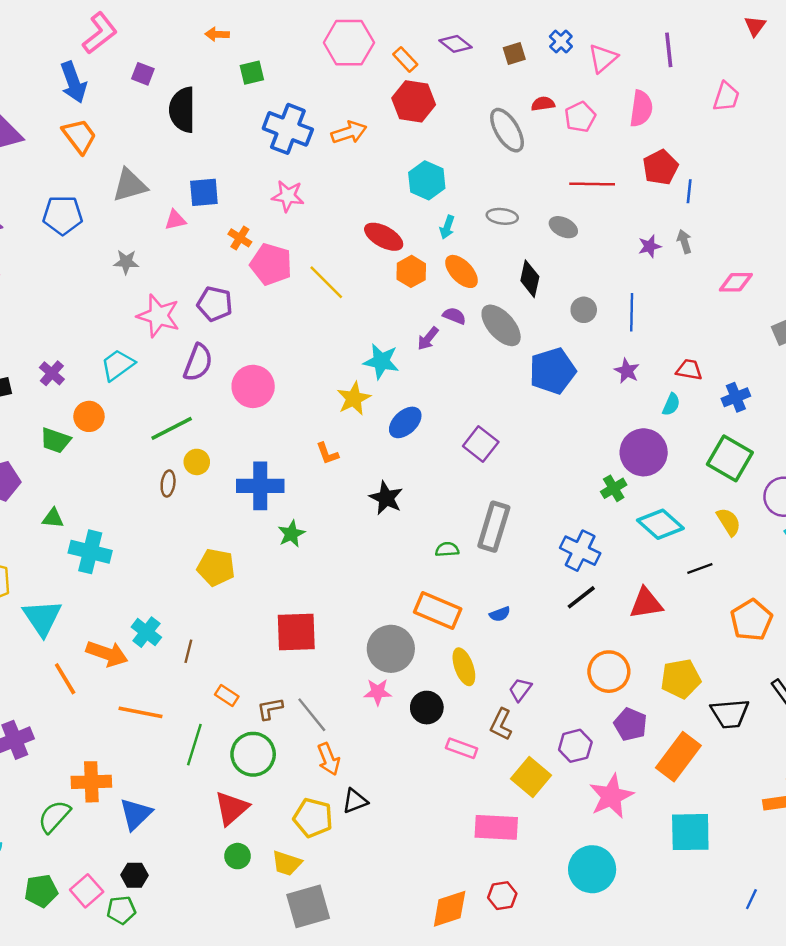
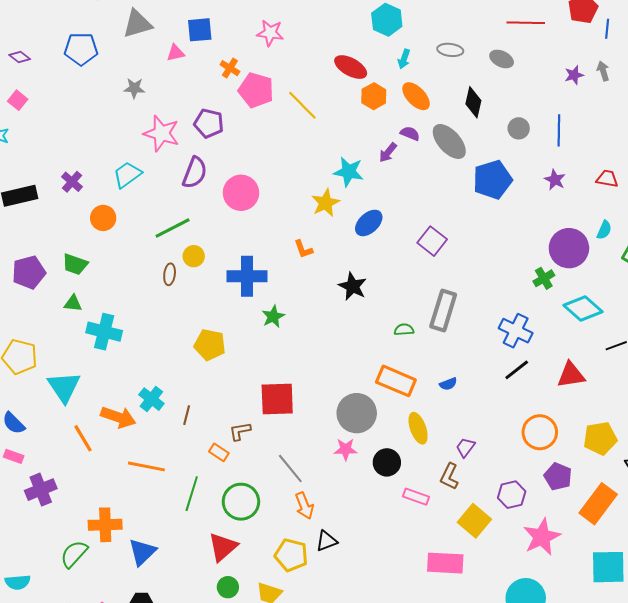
cyan semicircle: (671, 404) -> (604, 230), moved
green trapezoid: (55, 440) -> (75, 264), moved
brown L-shape: (270, 709) -> (240, 431), moved

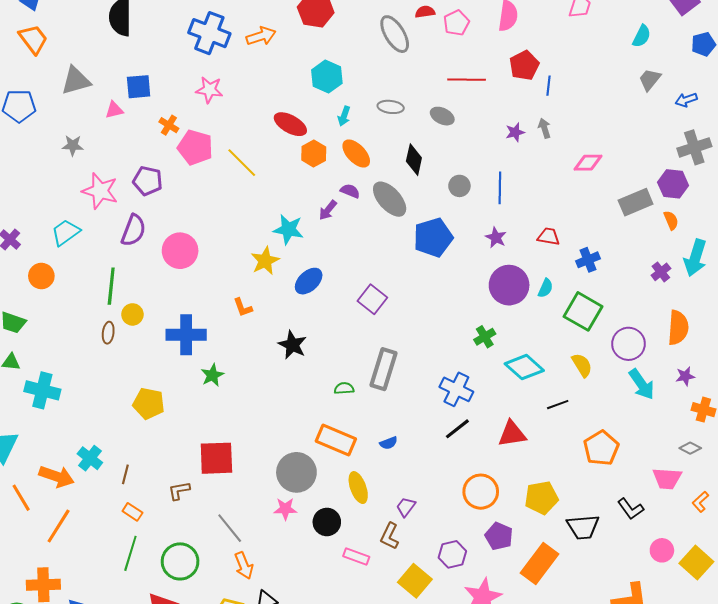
green line: (173, 228) -> (111, 286), turned -57
purple circle: (569, 248) -> (509, 285), moved
orange rectangle: (219, 452) -> (132, 512), moved
orange line: (146, 466) -> (59, 526), moved, turned -69

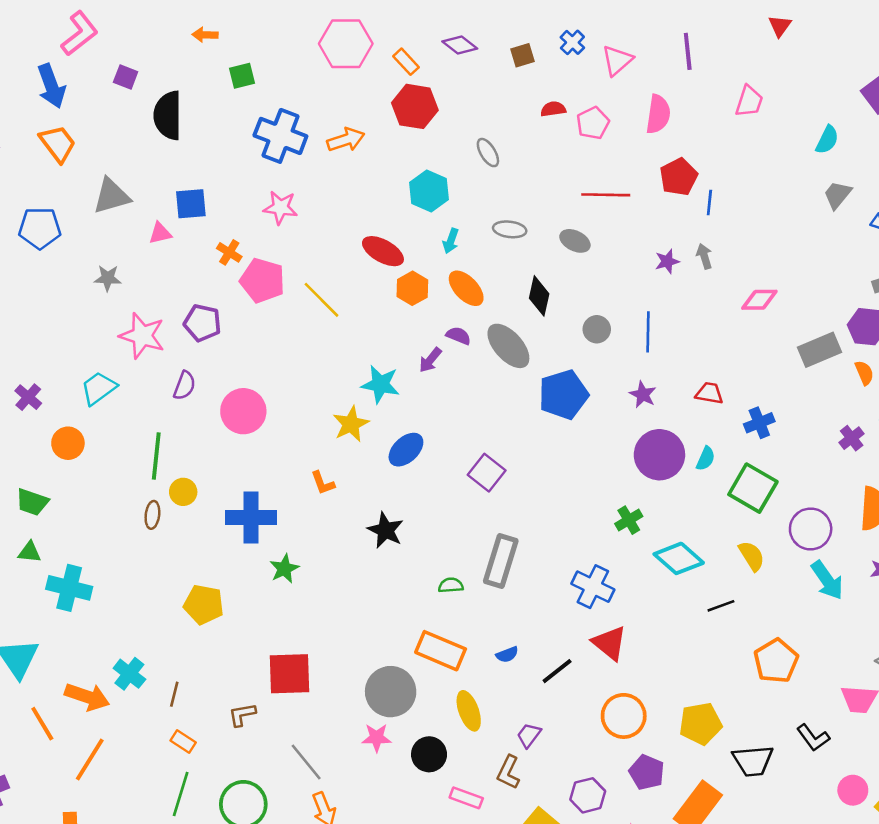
gray ellipse: (395, 34) -> (488, 153), moved, size x0.6
purple semicircle: (133, 230) -> (184, 386), size x0.7
black line: (457, 429) -> (557, 671), moved
red triangle: (512, 434) -> (610, 643), moved, turned 48

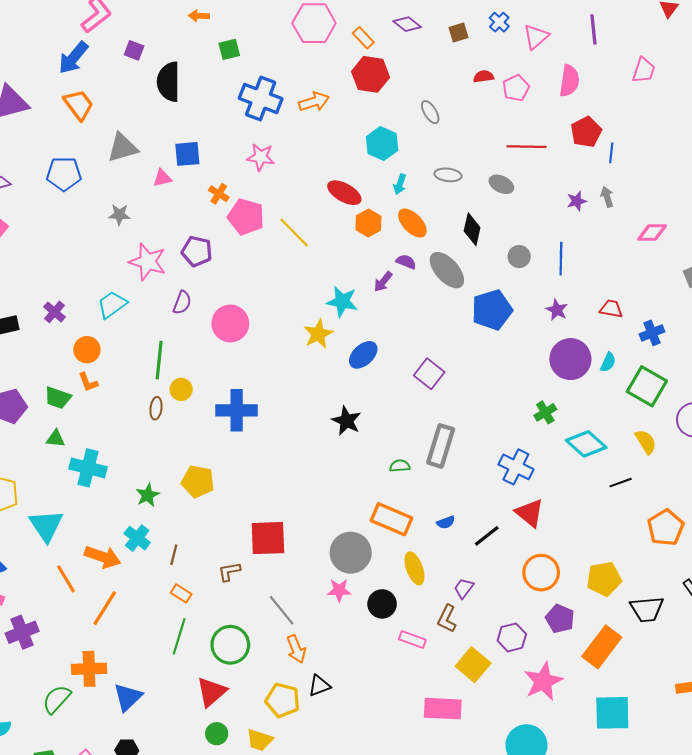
blue arrow: (51, 86) -> (73, 58), turned 60
orange L-shape: (323, 483) -> (88, 382), moved
green star: (284, 569) -> (148, 495), moved

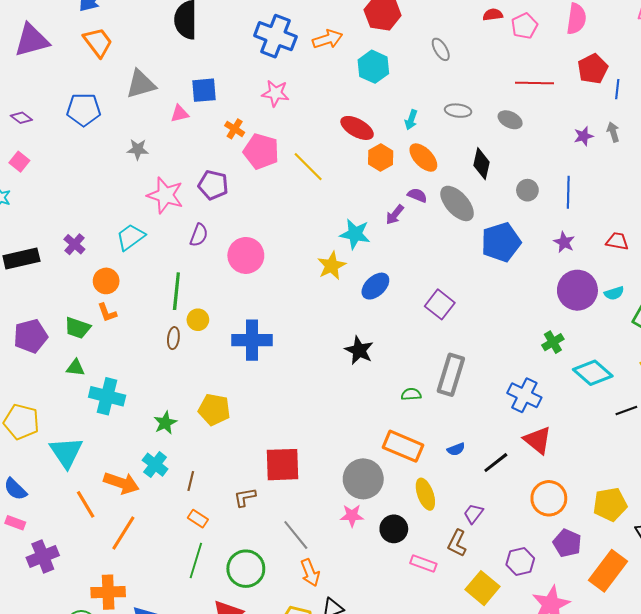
cyan hexagon: (382, 143) -> (373, 67), moved
cyan semicircle: (608, 362) -> (614, 293), turned 48

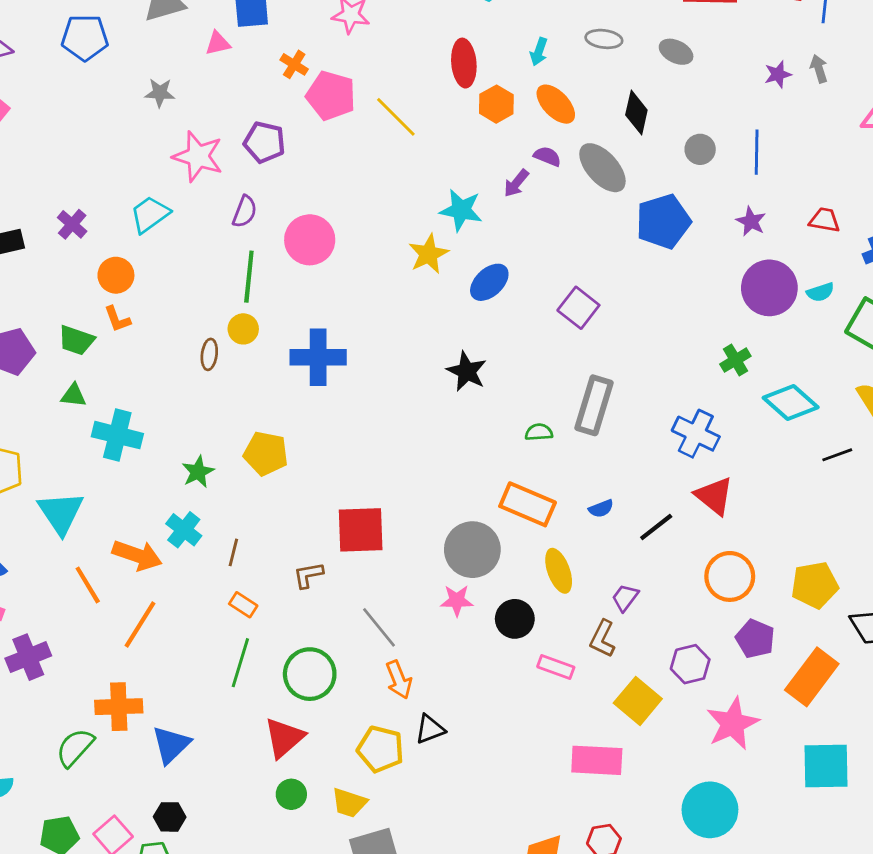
red ellipse: (357, 128) -> (464, 63), turned 56
green line: (176, 291) -> (249, 277), moved

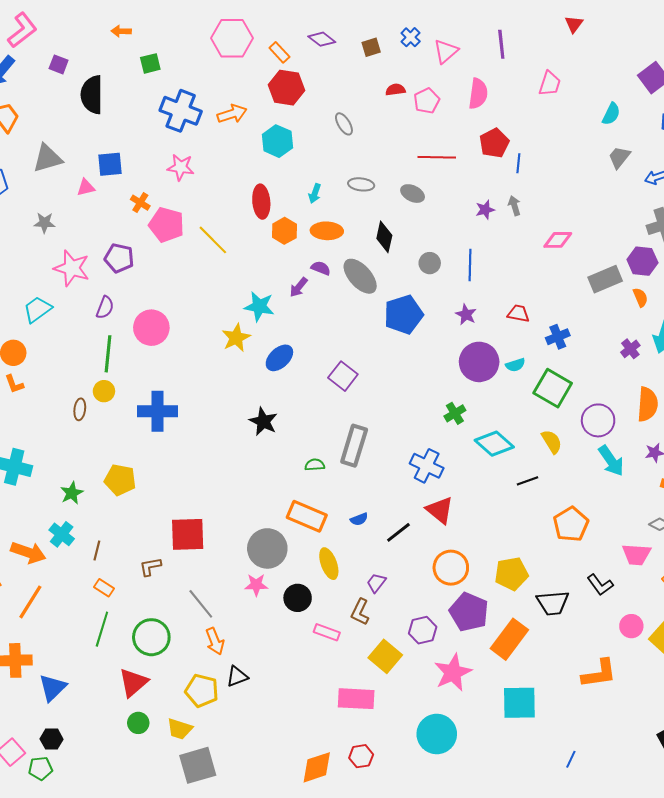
orange ellipse: (556, 104) -> (327, 231), turned -44
purple pentagon: (755, 639) -> (469, 612), size x1.4

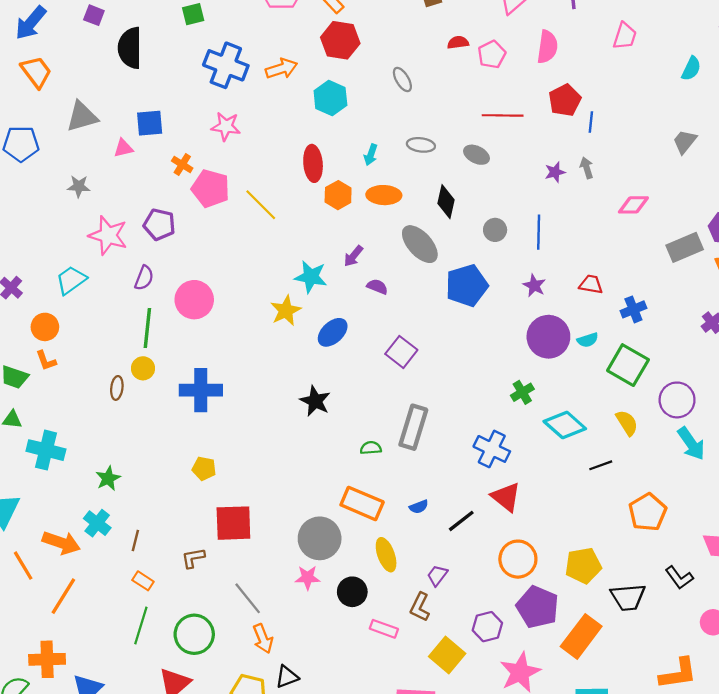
gray trapezoid: (619, 157) -> (685, 142), moved
purple semicircle: (321, 268) -> (377, 287), moved
yellow pentagon: (120, 480) -> (204, 469), moved, size x0.7

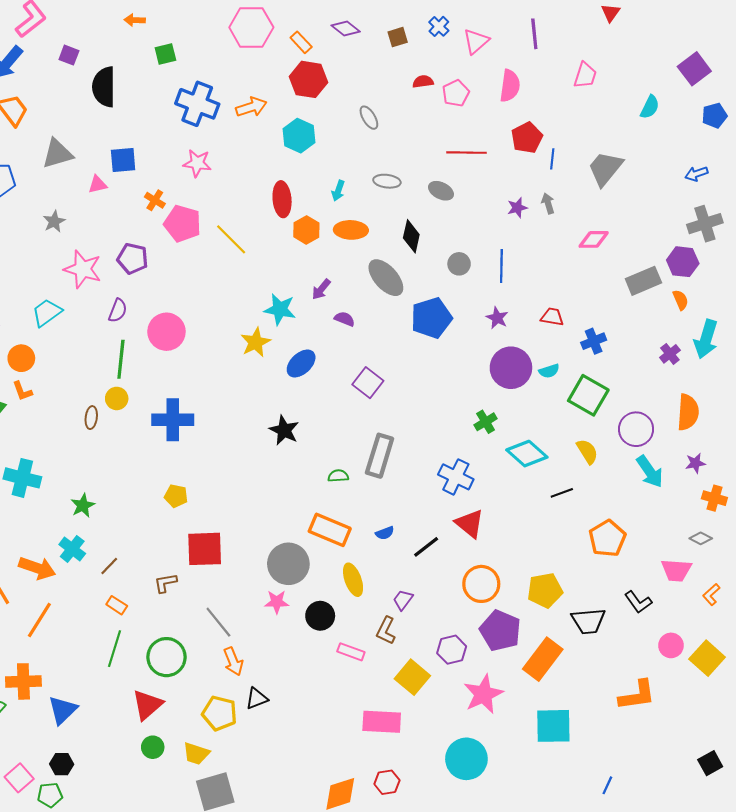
gray trapezoid: (685, 142) -> (605, 168), moved, size x1.5
gray star: (79, 186) -> (54, 221), turned -30
brown line: (135, 541) -> (109, 566), turned 30

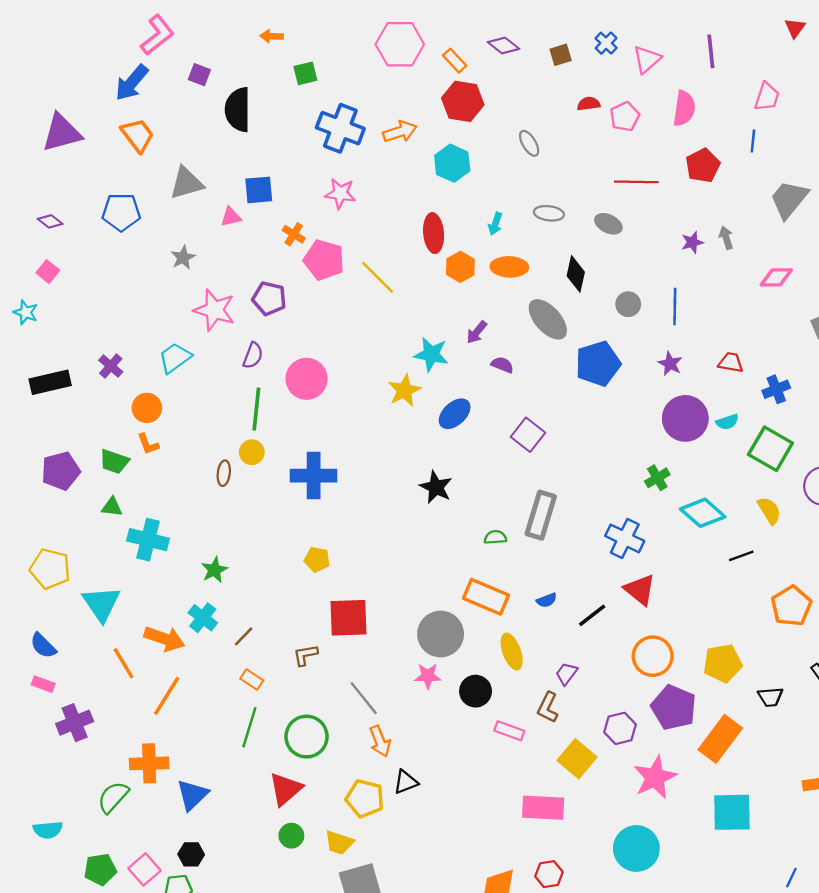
blue line: (552, 159) -> (753, 141), moved
black trapezoid: (588, 621) -> (770, 697), size x0.7

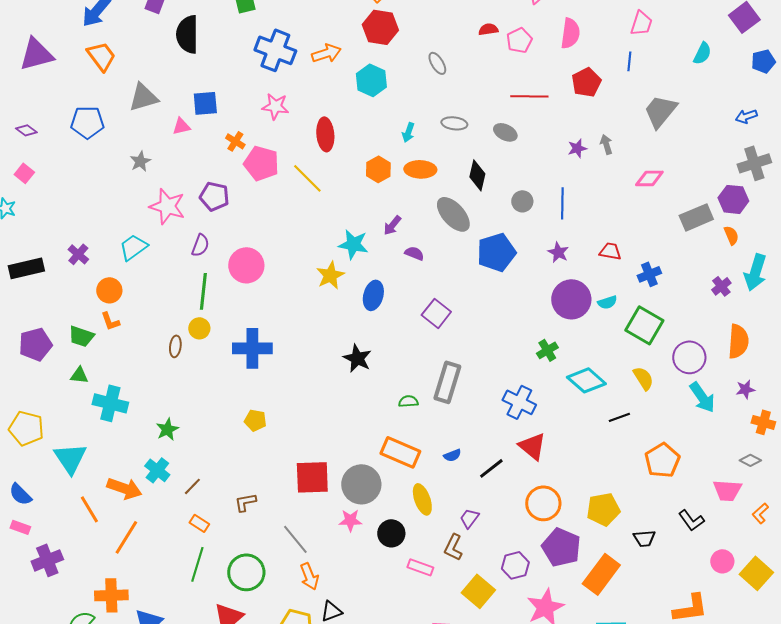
red ellipse: (434, 233) -> (325, 134), moved
blue ellipse: (455, 414) -> (373, 295), turned -32
red square: (348, 618) -> (312, 477), moved

